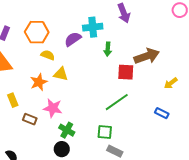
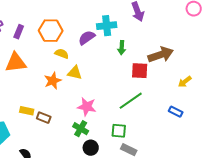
yellow rectangle: (13, 100) -> (27, 111), moved, turned -56
pink star: (53, 108) -> (87, 107), moved
black circle: (62, 149) -> (91, 148), moved

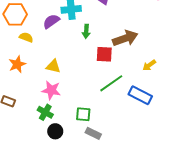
yellow triangle: (75, 73) -> (53, 66), moved
green line: (131, 101) -> (111, 83), moved
blue rectangle: (176, 112) -> (140, 95), size x1.6

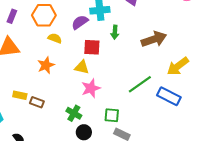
red square: (104, 54) -> (92, 47), moved
yellow arrow: (149, 65) -> (178, 66), size x1.6
pink star: (51, 90) -> (91, 88), moved, turned -30

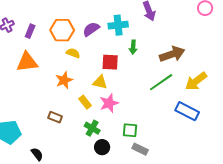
purple semicircle: (80, 22) -> (91, 29), moved
green line: (140, 84) -> (161, 82), moved
yellow rectangle: (20, 95) -> (85, 102), moved, turned 40

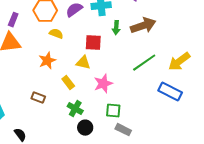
purple rectangle: (30, 31) -> (13, 20), moved
brown arrow: (172, 54) -> (143, 26), moved
pink star: (109, 103) -> (103, 84), moved

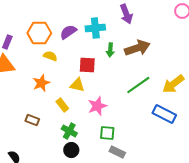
black circle: (85, 128) -> (71, 150), moved

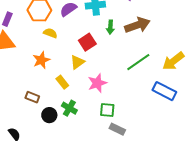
red square: (87, 65) -> (87, 42), turned -36
yellow triangle: (77, 85) -> (77, 62), turned -49
black circle: (71, 150) -> (49, 115), moved

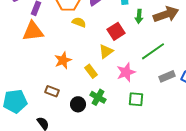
orange star: (41, 60) -> (63, 60), moved
green line: (138, 62) -> (153, 51), moved
brown rectangle: (32, 97) -> (52, 91), moved
gray rectangle: (117, 129) -> (167, 76), moved, turned -49

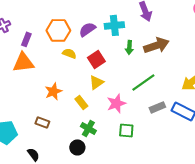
red square: (116, 31) -> (96, 59), moved
black circle: (78, 104) -> (77, 147), moved

